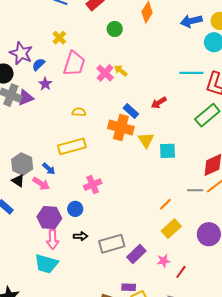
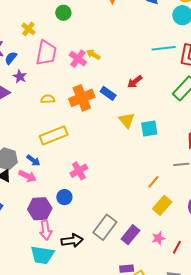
green circle: (115, 29) -> (63, 13), moved
yellow semicircle: (79, 112) -> (48, 99), moved
orange cross: (121, 128) -> (82, 98), moved, turned -30
black arrow: (81, 236) -> (72, 241), moved, size x1.5
gray rectangle: (112, 244) -> (105, 227), turned -30

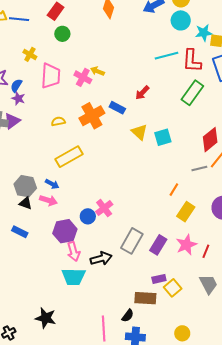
purple star: (20, 77) -> (18, 98), moved
pink cross: (79, 171) -> (104, 208), moved
pink star: (158, 238) -> (186, 245), size x1.5

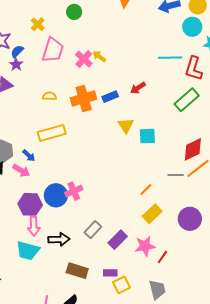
blue rectangle: (117, 108) -> (110, 97), turned -63
blue circle: (88, 216) -> (56, 195), size x1.5
gray rectangle: (132, 241) -> (93, 230), size x0.7
brown rectangle: (145, 298) -> (77, 271), moved

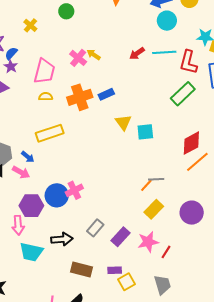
cyan circle: (192, 27) -> (167, 21), moved
pink trapezoid: (53, 50) -> (44, 71), moved
red arrow: (138, 88) -> (137, 53), moved
gray line: (176, 175) -> (156, 179), moved
pink arrow: (34, 226) -> (18, 225), moved

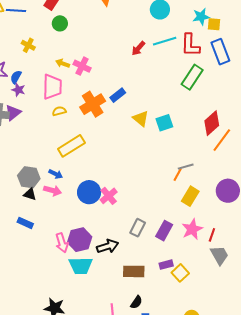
yellow arrow: (94, 55) -> (63, 63), moved
blue circle: (57, 195) -> (89, 192), moved
purple hexagon: (31, 206) -> (80, 240), moved
gray trapezoid: (162, 285) -> (219, 255), moved

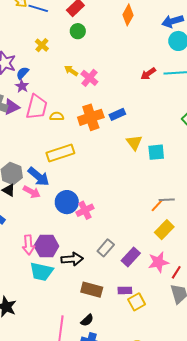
pink trapezoid: (52, 87) -> (37, 107), moved
blue arrow: (56, 174) -> (39, 177), size x1.6

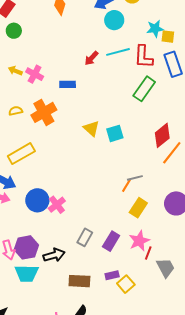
blue rectangle: (117, 114) -> (68, 84), moved, turned 35
yellow semicircle: (57, 116) -> (16, 111), moved
red line: (176, 272) -> (148, 253), moved

